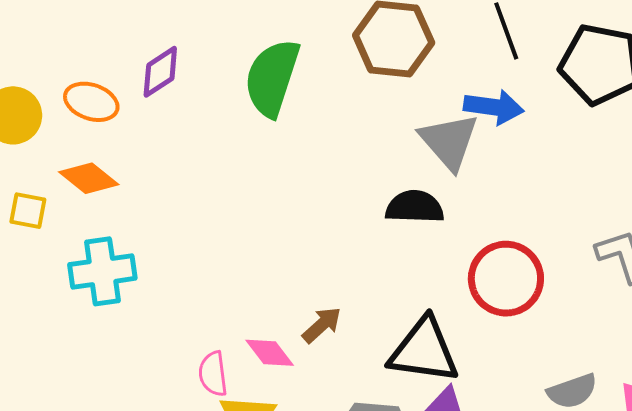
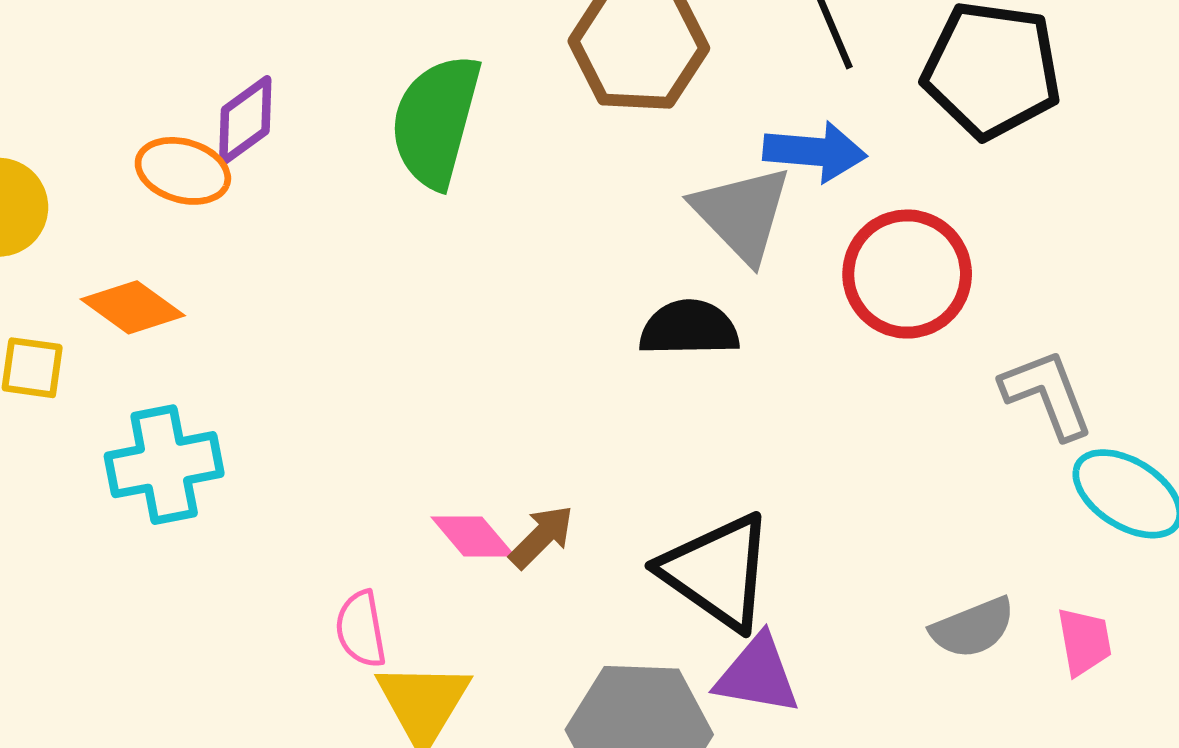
orange ellipse: (91, 102) -> (183, 171), moved
red circle: (506, 279) -> (907, 274), moved
black triangle: (424, 351) -> (717, 572), turned 30
pink diamond: (270, 353) -> (473, 536), moved

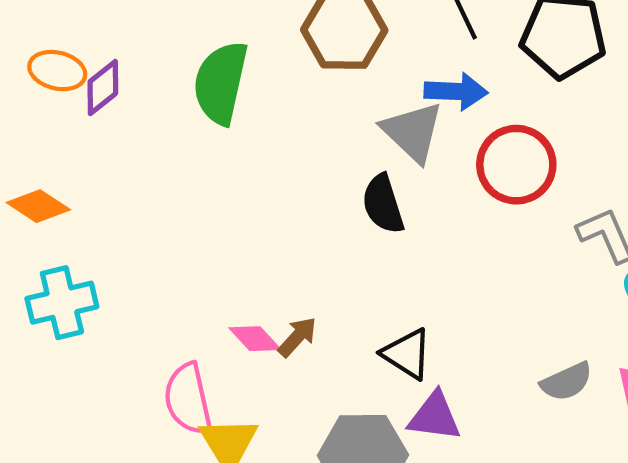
orange ellipse: (183, 171) -> (57, 71), moved
black semicircle: (689, 328) -> (383, 204), turned -104
black triangle: (717, 572) -> (407, 354), size x0.7
pink semicircle: (361, 629) -> (188, 399), size x1.5

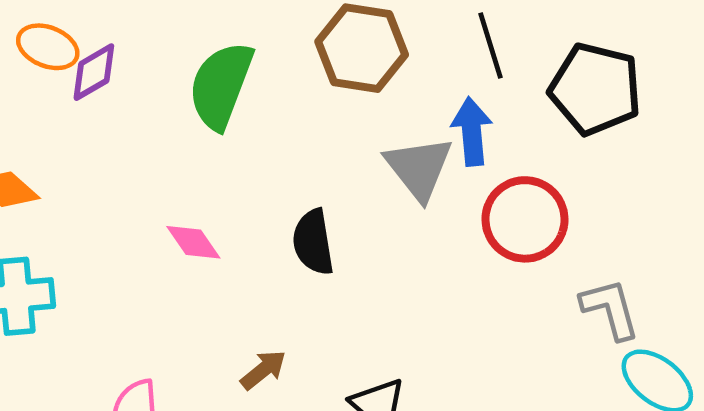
blue arrow: (456, 91) -> (472, 131), turned -106
black semicircle: (383, 204) -> (313, 242), moved
pink diamond: (255, 339) -> (193, 242), moved

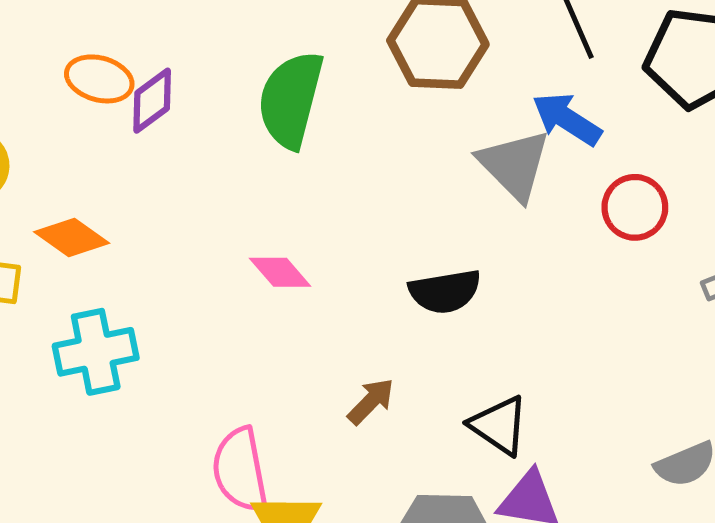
blue arrow: (472, 131) -> (567, 119), turned -46
red circle: (525, 219) -> (635, 207), size x0.7
black semicircle: (313, 242) -> (445, 291), moved, turned -84

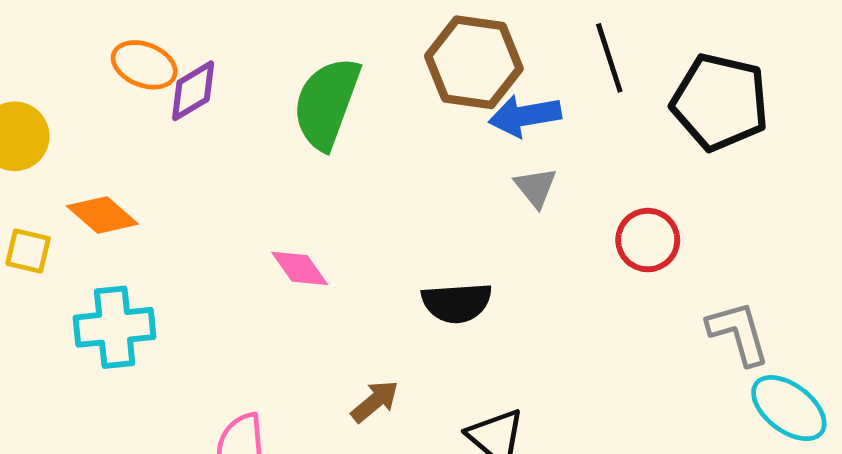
blue arrow: (567, 119) -> (525, 116), moved, turned -48
gray triangle: (514, 165) -> (536, 187), size x0.6

